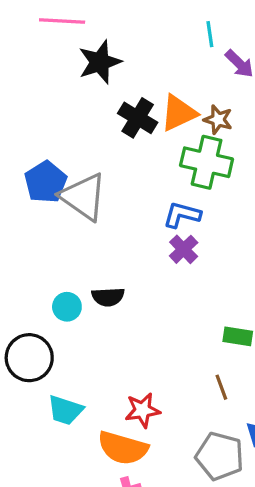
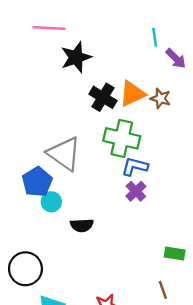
green cross: (207, 162) -> (122, 138), moved
blue pentagon: (46, 182) -> (37, 182), moved
cyan circle: (67, 307) -> (51, 202), moved

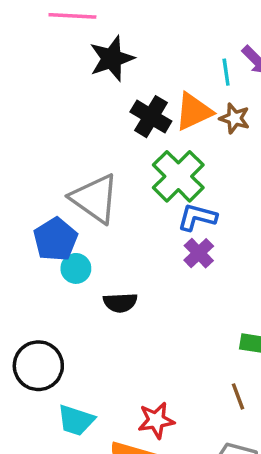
cyan line: (155, 37) -> (226, 72), moved
green cross: (122, 138) -> (178, 176), turned 32

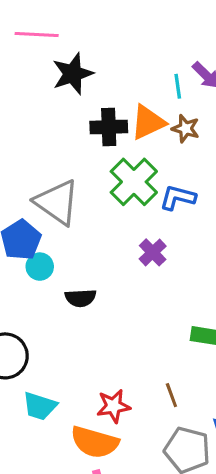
black cross: (151, 117) -> (109, 127), turned -33
blue L-shape: (197, 217) -> (178, 198), moved
brown line: (238, 396) -> (171, 395), moved

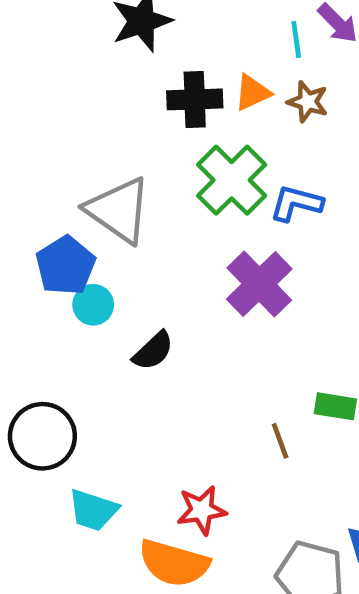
orange triangle: (148, 122) -> (252, 93), size x0.7
purple cross: (153, 252) -> (259, 284), size x1.6
black semicircle: (80, 298) -> (153, 351), turned -40
brown line: (171, 395) -> (280, 441), moved

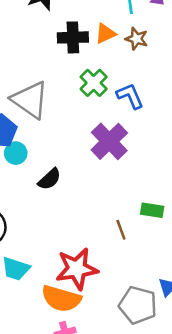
green cross: (232, 180) -> (94, 83), size x0.7
blue L-shape: (296, 203) -> (130, 96), turned 52
red star: (202, 510) -> (77, 269), size x1.5

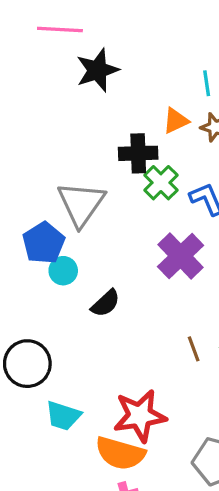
black cross: (73, 37) -> (138, 153), moved
gray triangle: (30, 100) -> (81, 204), turned 30
brown line: (121, 230) -> (194, 349), moved

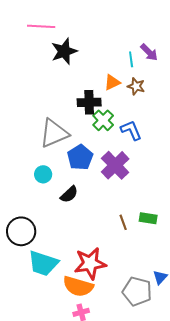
gray triangle: (81, 204) -> (54, 133), turned 32
blue pentagon: (44, 243) -> (80, 157), moved
cyan trapezoid: (63, 416) -> (43, 263), size x1.4

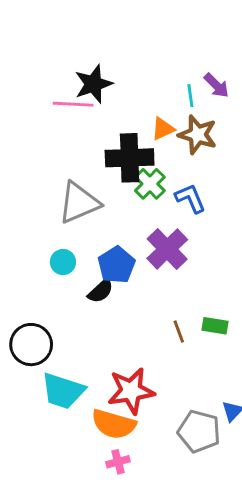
pink line: (41, 26) -> (73, 104), moved
brown star: (136, 86) -> (198, 135), size x1.5
black cross: (89, 102) -> (130, 158), size x1.4
blue pentagon: (80, 157) -> (117, 265), moved

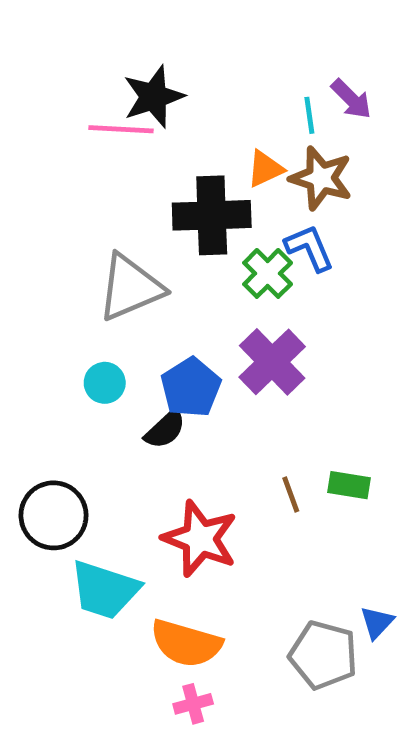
green cross: (150, 184) -> (268, 273), moved
blue L-shape: (190, 198) -> (309, 248), moved
red star: (131, 391) -> (200, 539), moved, turned 30

